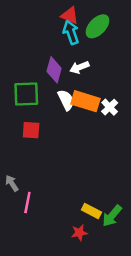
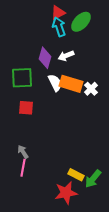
red triangle: (70, 15) -> (58, 13), turned -49
gray arrow: (12, 183) -> (23, 152), moved
red star: (79, 233) -> (66, 193), size x1.6

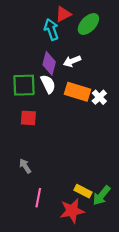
cyan arrow: (59, 27) -> (51, 29), moved
white semicircle: (55, 83) -> (48, 84), moved
pink line: (23, 168) -> (38, 198), moved

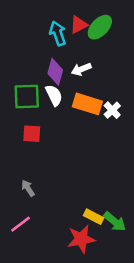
red triangle: (63, 14) -> (79, 25), moved
green arrow: (102, 195) -> (115, 222), turned -90
pink line: (38, 198) -> (21, 224), moved, turned 42

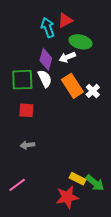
green ellipse: (100, 27) -> (81, 42), moved, turned 60
orange rectangle: (87, 104) -> (72, 86), turned 40
gray arrow: (28, 188) -> (27, 145), moved, turned -64

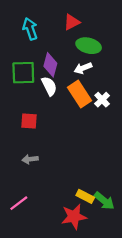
cyan arrow: (48, 28) -> (30, 29), moved
white arrow: (67, 57) -> (83, 68), moved
green square: (22, 80) -> (23, 73), moved

